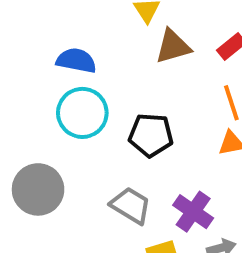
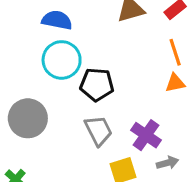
black pentagon: (151, 135) -> (97, 85), moved
gray trapezoid: (131, 206) -> (98, 131), turned 32

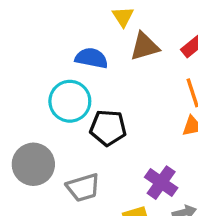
blue semicircle: (57, 20) -> (91, 58), moved
gray trapezoid: (98, 131) -> (83, 188), moved, turned 100

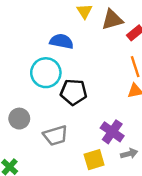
brown triangle: (145, 46) -> (112, 20), moved
gray circle: (33, 164) -> (19, 119), size x0.7

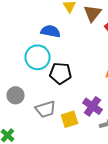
brown triangle: (112, 20) -> (93, 13), turned -36
yellow square: (94, 160) -> (70, 119), moved

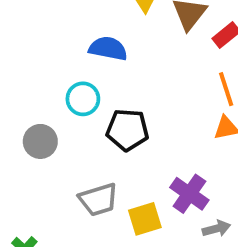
cyan circle: (38, 57) -> (83, 99), size x0.7
gray circle: (16, 95) -> (40, 141), moved

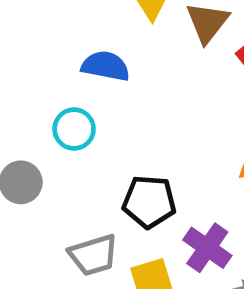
black pentagon: (127, 130) -> (149, 202), moved

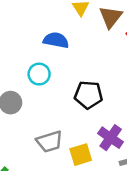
black pentagon: (149, 202) -> (88, 95), moved

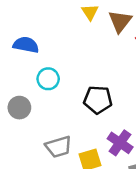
blue semicircle: (56, 40) -> (26, 45), moved

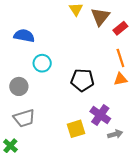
gray trapezoid: (59, 147) -> (24, 118), moved

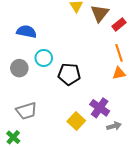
black pentagon: (82, 80) -> (69, 74), moved
gray circle: (19, 86) -> (19, 68), moved
yellow square: (76, 129) -> (76, 121), turned -30

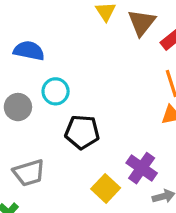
black pentagon: (69, 74) -> (82, 132), moved

